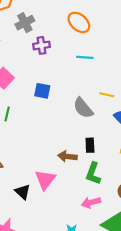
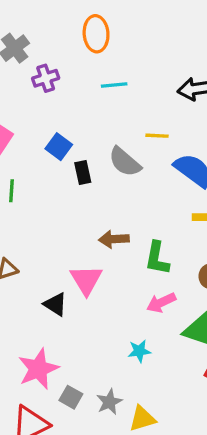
orange ellipse: (79, 22) -> (96, 34), turned 55
blue square: (42, 91) -> (59, 147), turned 35
black rectangle: (90, 145) -> (83, 172), moved

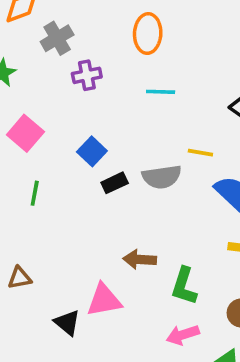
gray semicircle: (125, 162) -> (162, 177), turned -56
black rectangle: (83, 172) -> (115, 183), turned 70
pink triangle: (86, 280) -> (104, 300), turned 44

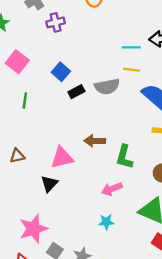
cyan line: (161, 92) -> (131, 47), moved
pink triangle: (104, 300) -> (62, 158), moved
black triangle: (67, 323) -> (49, 184), turned 36
pink arrow: (183, 335) -> (112, 189), moved

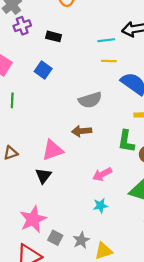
purple cross: (56, 22) -> (22, 26), moved
gray semicircle: (107, 87) -> (90, 100), moved
black rectangle: (76, 92) -> (54, 36), moved, turned 48
green L-shape: (124, 157) -> (126, 141), moved

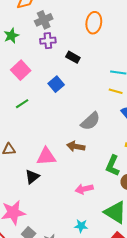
green line: (12, 100) -> (22, 104), turned 40
gray semicircle: (90, 100) -> (90, 121), turned -40
cyan star: (100, 206) -> (81, 226), moved

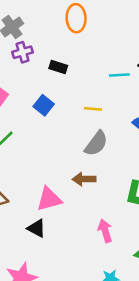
yellow line: (116, 91) -> (93, 109), moved
black triangle: (32, 177) -> (37, 228), turned -42
pink arrow: (84, 189) -> (105, 231), turned 96

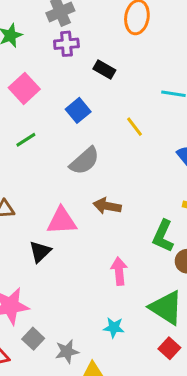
yellow line: (93, 109) -> (134, 127), turned 36
gray semicircle: (96, 144) -> (85, 161), moved
black triangle: (37, 228) -> (40, 252), turned 36

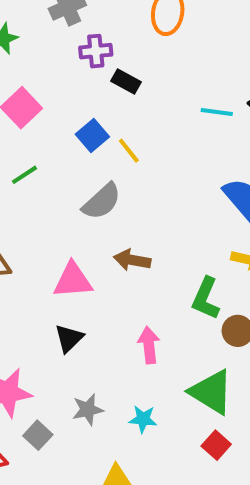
purple cross: (66, 44) -> (96, 51), moved
yellow line: (134, 127) -> (129, 151), moved
black triangle: (40, 252) -> (69, 338), moved
gray star: (67, 351) -> (88, 410), moved

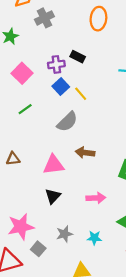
purple cross: (96, 51) -> (56, 64), moved
pink arrow: (149, 345) -> (96, 198), turned 96

